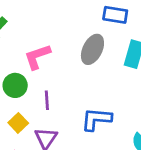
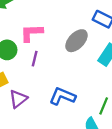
purple line: (47, 100) -> (35, 59), moved

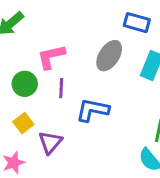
blue L-shape: (62, 96) -> (93, 110), moved

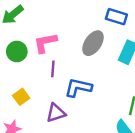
green circle: (25, 84) -> (17, 52), moved
purple triangle: (50, 142) -> (56, 113), moved, turned 30

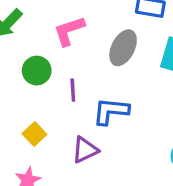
pink L-shape: (45, 43) -> (69, 31), moved
green circle: (17, 52) -> (37, 71), moved

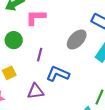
pink L-shape: (69, 31) -> (36, 17), moved
green circle: (37, 71) -> (14, 40), moved

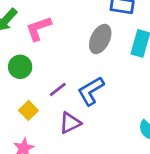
purple line: (40, 55) -> (58, 89), moved, turned 56
blue L-shape: (58, 74) -> (91, 91), turned -35

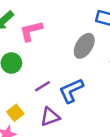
yellow square: (28, 110) -> (15, 113), moved

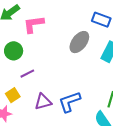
purple line: (42, 86) -> (27, 74), moved
blue L-shape: (71, 91) -> (69, 102), moved

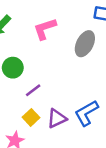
pink L-shape: (34, 24) -> (45, 29), moved
yellow square: (13, 95) -> (31, 117), moved

